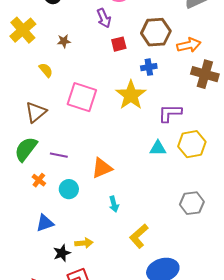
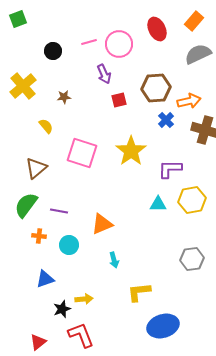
blue cross: (149, 67) -> (166, 120), moved, turned -35
orange cross: (39, 180) -> (39, 236), turned -32
yellow L-shape: (139, 236) -> (139, 292), turned 35

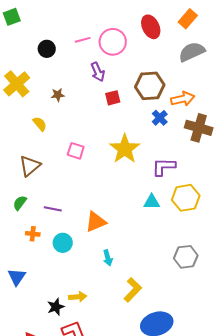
pink square: (82, 153) -> (76, 151), size x0.6
green semicircle: (26, 205) -> (20, 203), size x0.6
blue triangle: (45, 279) -> (17, 277), moved, turned -36
yellow L-shape: (139, 292) -> (133, 290), turned 140

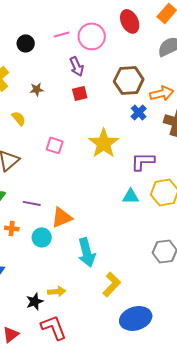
red square: (113, 98) -> (80, 93), moved
orange triangle: (96, 222) -> (62, 217), moved
cyan arrow: (108, 258) -> (87, 252), size x1.8

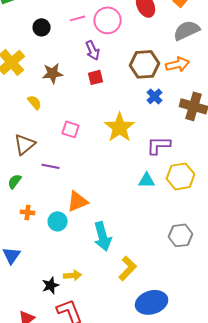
brown star: (37, 89) -> (53, 73), size x1.5
orange arrow: (162, 93) -> (178, 64), moved
purple line: (32, 203) -> (51, 166), moved

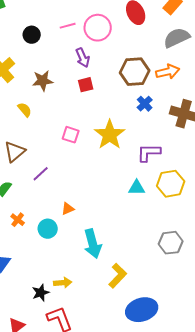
pink square: (71, 129) -> (71, 135), moved
purple line: (51, 166) -> (41, 174), turned -54
orange triangle: (78, 201) -> (68, 209), size x0.6
orange cross: (28, 212) -> (18, 220), turned 32

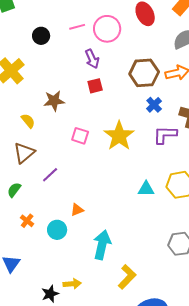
brown star: (43, 81) -> (54, 101), moved
yellow semicircle: (25, 110) -> (28, 121), moved
purple L-shape: (149, 153) -> (165, 135), moved
cyan arrow: (93, 244) -> (102, 245), turned -152

